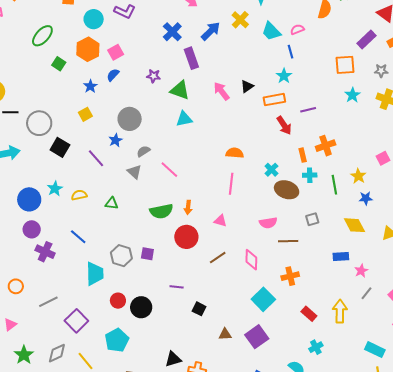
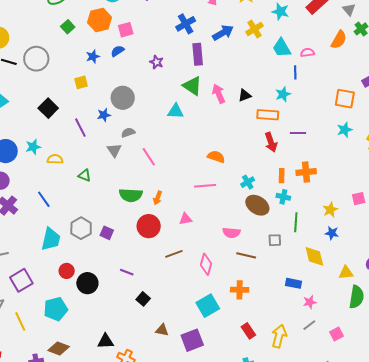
green triangle: (180, 90) -> (192, 86), moved
gray circle: (39, 123) -> (36, 59), moved
pink line: (231, 184) -> (205, 186), turned 65
green line: (334, 185) -> (296, 222), moved
pink triangle: (220, 221) -> (186, 219), turned -40

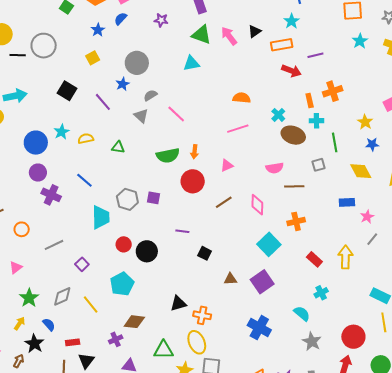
red arrow: (271, 142) -> (291, 71), turned -36
purple square: (21, 280) -> (82, 264), size x0.6

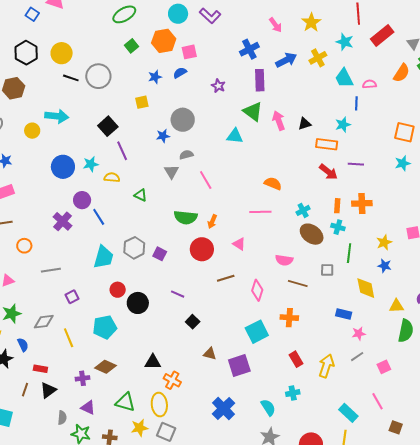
purple line: (103, 102) -> (122, 151), moved
pink triangle: (227, 165) -> (239, 244), turned 40
purple circle: (38, 173) -> (82, 200), moved

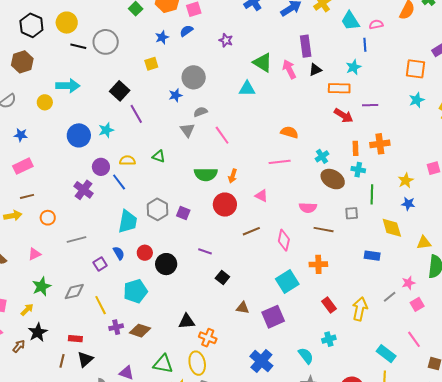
purple rectangle: (260, 80) -> (306, 46), moved
yellow semicircle: (112, 177) -> (127, 160), moved
pink star: (359, 334) -> (408, 283), moved
blue semicircle: (23, 345) -> (119, 253), moved
purple cross: (82, 378) -> (116, 327), moved

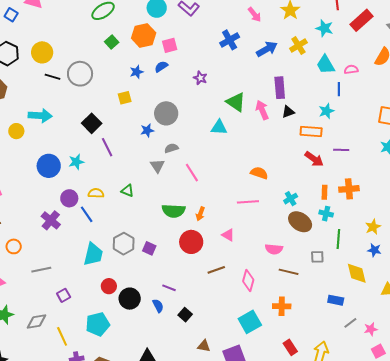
blue semicircle: (119, 253) -> (158, 306), moved
gray line: (390, 297) -> (350, 323), moved

